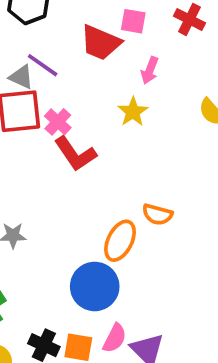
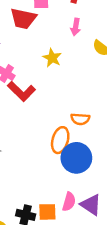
pink arrow: (150, 70) -> (76, 27), moved
blue circle: (95, 286) -> (76, 158), moved

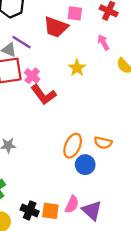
pink arrow: (76, 27) -> (103, 42), turned 133
orange semicircle: (80, 119) -> (103, 143), moved
blue circle: (76, 158) -> (85, 165), size x0.7

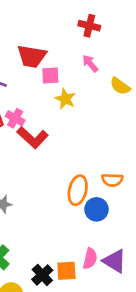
pink square: (75, 13) -> (50, 75), moved
black cross: (30, 210) -> (42, 275), turned 36

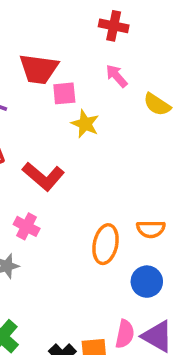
pink cross: (15, 118) -> (27, 226), moved
blue circle: (96, 209) -> (147, 282), moved

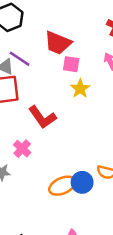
orange ellipse: (106, 244) -> (62, 186), moved, turned 40
blue circle: (147, 282) -> (82, 182), moved

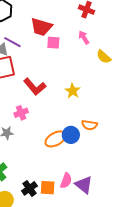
yellow star: (80, 89) -> (73, 91), moved
pink cross: (22, 149) -> (21, 113), turned 32

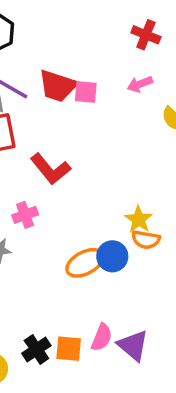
red trapezoid: (41, 27) -> (58, 86), moved
pink arrow: (84, 37) -> (140, 84), turned -80
yellow star: (73, 91) -> (139, 219), moved

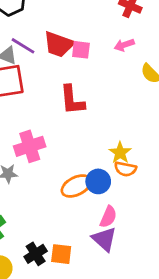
red L-shape: (50, 169) -> (72, 100), moved, turned 32
pink cross: (25, 215) -> (30, 146), size x1.5
pink semicircle: (102, 337) -> (108, 217), moved
purple triangle: (133, 345) -> (104, 239), moved

